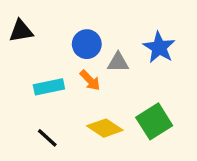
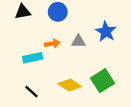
black triangle: (21, 31) -> (23, 12), moved
blue circle: (87, 44) -> (58, 12), moved
orange arrow: (90, 80) -> (52, 44), moved, turned -56

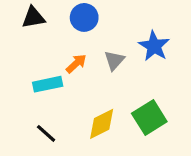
gray triangle: (78, 41) -> (114, 60), turned -48
orange arrow: (52, 44) -> (76, 64), turned -32
yellow diamond: (70, 85) -> (102, 124), turned -60

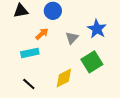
orange arrow: (76, 64) -> (42, 34), moved
green square: (149, 118) -> (92, 62), moved

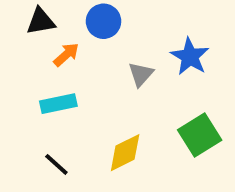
orange arrow: (42, 34) -> (66, 55), moved
green square: (92, 62) -> (200, 135), moved

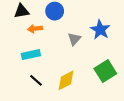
orange arrow: (66, 55) -> (35, 29), turned -144
black line: (56, 164) -> (36, 80), moved

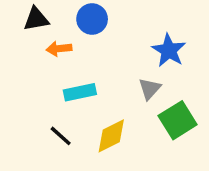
gray triangle: (74, 39) -> (150, 89), moved
cyan rectangle: (31, 55) -> (80, 92), moved

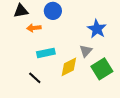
yellow diamond: (111, 136) -> (69, 67), moved

